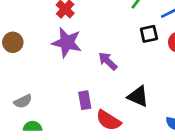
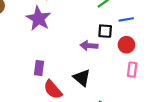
purple arrow: (108, 61) -> (89, 46), moved, turned -56

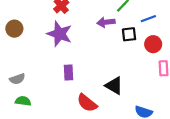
purple arrow: (89, 46) -> (106, 22), moved
purple rectangle: (39, 68) -> (68, 73), moved

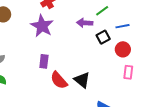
black square: (129, 34) -> (103, 37), turned -32
red semicircle: (87, 103) -> (59, 80), moved

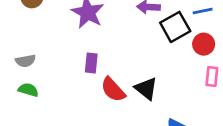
black square: (103, 37) -> (175, 27), size x1.5

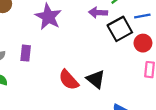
purple rectangle: (91, 63) -> (26, 53), moved

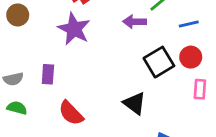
black square: (120, 29) -> (159, 62), moved
red semicircle: (69, 80) -> (71, 113), moved

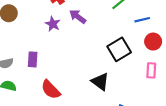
purple arrow: (135, 22) -> (78, 17), moved, turned 36
purple star: (74, 29) -> (53, 24), size x0.6
red circle: (191, 57) -> (153, 42), moved

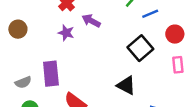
blue line: (142, 20) -> (150, 14), moved
purple rectangle: (33, 59) -> (51, 74), size x1.5

